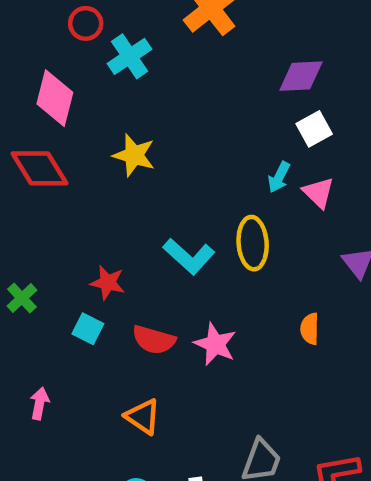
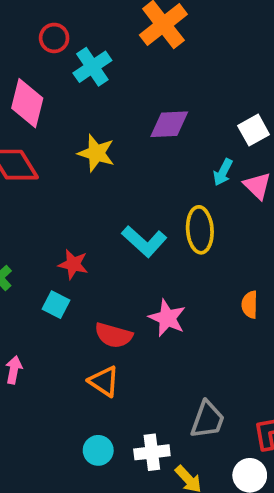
purple diamond: (301, 76) -> (169, 124), moved
red semicircle: (154, 340) -> (114, 335), moved

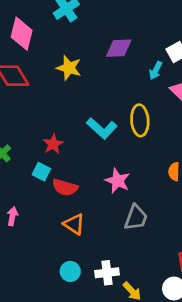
cyan arrow: (223, 172) -> (156, 70), moved
red star: (73, 264) -> (53, 144), turned 30
red semicircle: (114, 335) -> (65, 187), moved
gray trapezoid: (208, 420) -> (136, 218), moved

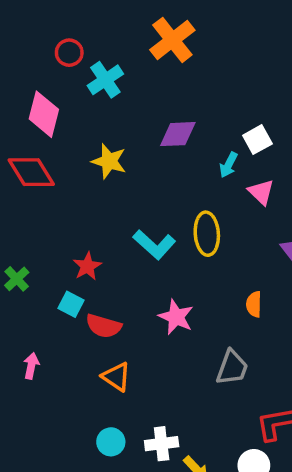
gray trapezoid: (136, 218) -> (232, 368), moved

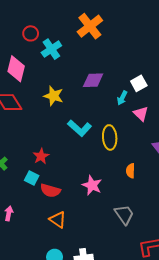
cyan L-shape: (154, 245) -> (80, 128), moved
orange semicircle: (254, 304) -> (130, 171), moved
gray trapezoid: (232, 368) -> (124, 214), turned -55

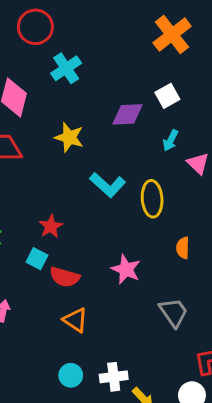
orange cross: (90, 26) -> (172, 35), moved
red circle: (31, 33) -> (35, 27), moved, size x1.5
white square: (139, 83) -> (167, 96), moved

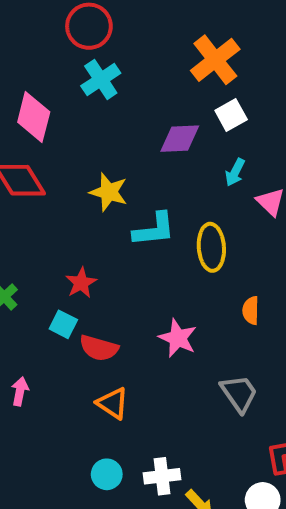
red circle: (35, 27) -> (89, 26), moved
orange cross: (172, 35) -> (215, 60), moved
yellow star: (69, 137) -> (109, 192), moved
cyan L-shape: (108, 185) -> (154, 230), turned -48

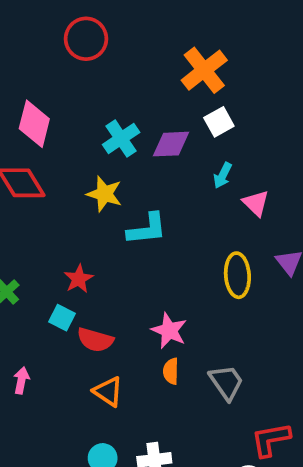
cyan cross: (101, 80) -> (121, 139), moved
yellow ellipse: (211, 247) -> (237, 275), moved
orange semicircle: (251, 310) -> (171, 371), moved

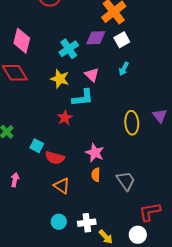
purple diamond: (171, 144) -> (96, 38), moved
pink triangle: (256, 203) -> (92, 75), moved
red star: (79, 279) -> (65, 118), moved

